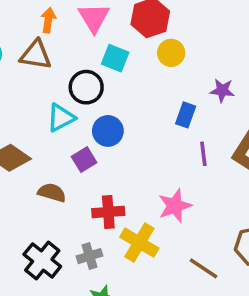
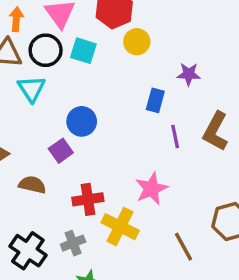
black circle: (86, 87) -> (46, 50), moved
cyan triangle: (61, 118) -> (31, 89), moved, turned -32
brown line: (203, 268) -> (184, 247), turned 32

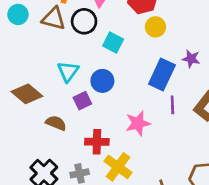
cyan square: (83, 51) -> (113, 43), moved
cyan triangle: (31, 89) -> (68, 72), moved
blue rectangle: (155, 100) -> (162, 74), size x1.6
pink star: (151, 189) -> (138, 123), moved

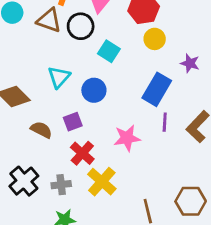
purple star: (191, 59) -> (190, 63), moved
purple square: (82, 101) -> (73, 122), moved
red cross: (97, 142) -> (82, 153), turned 35

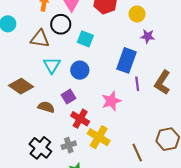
brown triangle: (49, 20) -> (40, 39), moved
yellow circle: (155, 39) -> (137, 14), moved

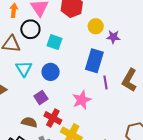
yellow circle: (137, 14) -> (96, 26), moved
brown semicircle: (46, 107) -> (29, 122), moved

